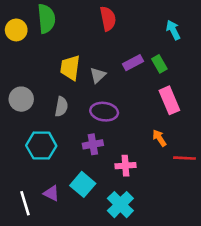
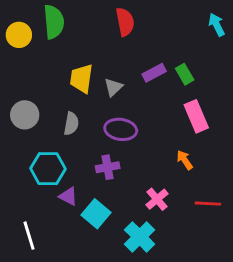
cyan arrow: (173, 30) -> (217, 25), moved
red line: (184, 158) -> (208, 204), moved
pink cross: (125, 166) -> (157, 199), moved, turned -36
purple triangle: (51, 193) -> (68, 196), moved

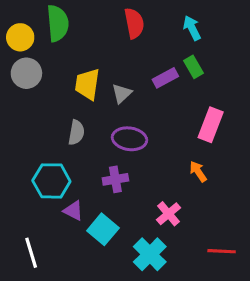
cyan arrow: (217, 25) -> (192, 28), moved
green rectangle: (185, 74) -> (193, 67), moved
gray circle: (25, 115) -> (26, 73), moved
pink rectangle: (196, 116) -> (211, 125), turned 44
red line: (208, 204) -> (222, 251), moved

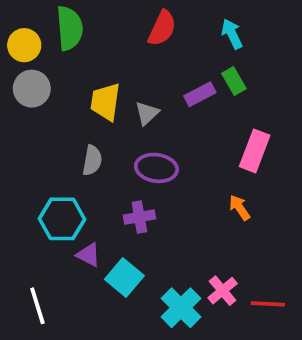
red semicircle: (134, 23) -> (162, 28), turned 36
pink cross: (169, 214) -> (223, 291), moved

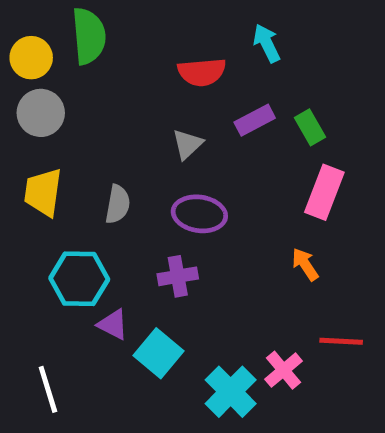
red semicircle: (162, 28) -> (202, 72), moved, turned 60
cyan arrow: (232, 34) -> (267, 43), moved
green rectangle: (234, 81) -> (310, 127), moved
yellow trapezoid: (105, 102) -> (43, 192), moved
red line: (268, 304) -> (341, 341), moved

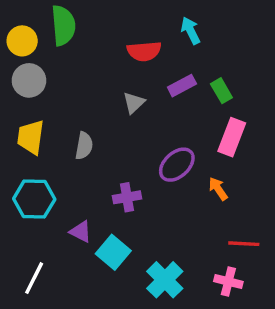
purple ellipse: (199, 214) -> (177, 165), moved, turned -51
cyan hexagon: (79, 279) -> (34, 199), moved
pink cross: (284, 370) -> (228, 282), moved, turned -36
white line: (48, 389) -> (34, 278), turned 44

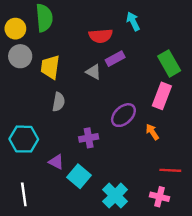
purple rectangle: (182, 86) -> (115, 59), moved
green rectangle: (221, 91) -> (169, 63), moved, size x1.5
gray triangle: (134, 103) -> (93, 72), turned -49
yellow trapezoid: (31, 137) -> (50, 67), moved
white line: (34, 278) -> (24, 194), turned -35

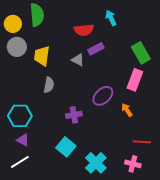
purple triangle: (56, 162) -> (23, 140), moved
white line: (24, 194) -> (20, 162), turned 66

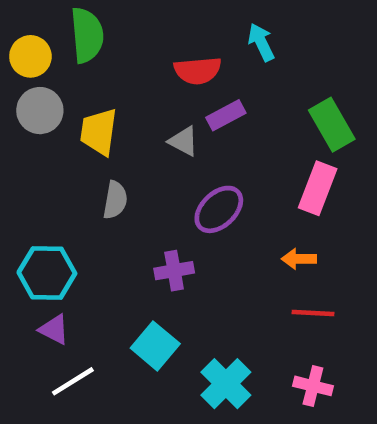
purple ellipse: (103, 96) -> (219, 209), moved
orange arrow: (127, 110) -> (299, 259), turned -56
red line: (142, 142) -> (313, 313), moved
white line: (20, 162) -> (73, 381), moved

